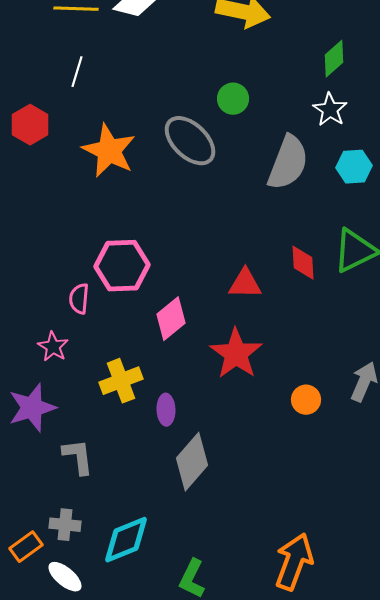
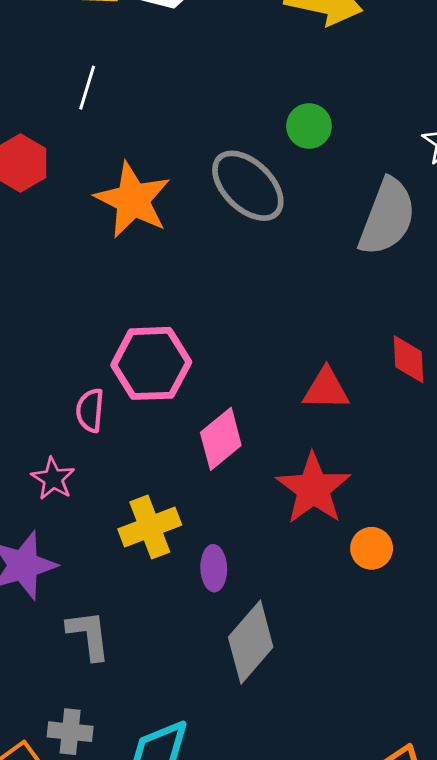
orange circle: (306, 400) -> (372, 548), moved

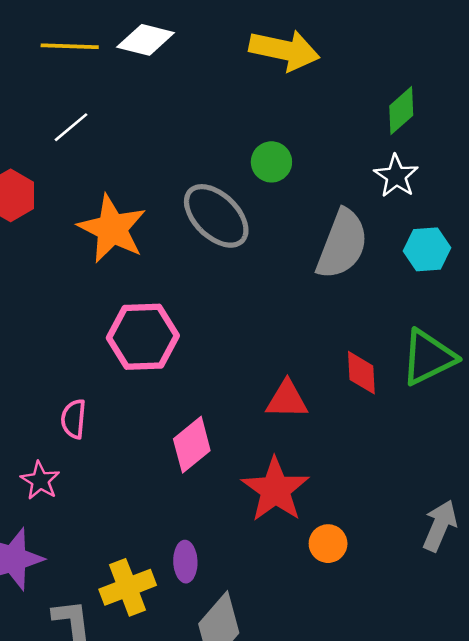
white line: (87, 88) -> (71, 127), turned 33
pink hexagon: (151, 363) -> (143, 337), moved
yellow cross: (150, 527) -> (128, 587), moved

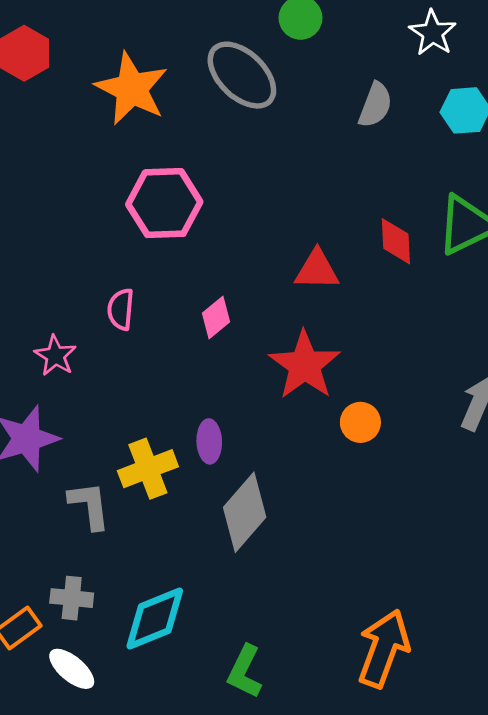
gray semicircle: (342, 244) -> (375, 105), size x0.6
pink semicircle: (74, 419) -> (121, 309), moved
pink diamond: (192, 445) -> (216, 317), size x0.7

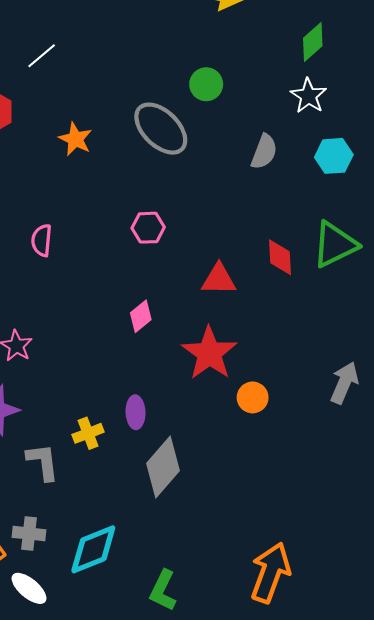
orange star: (132, 89) -> (75, 139), size x0.6
pink hexagon: (164, 203) -> (148, 228), moved, size x0.6
pink semicircle: (121, 309) -> (42, 240), moved
yellow cross: (148, 469) -> (88, 433), size x0.7

